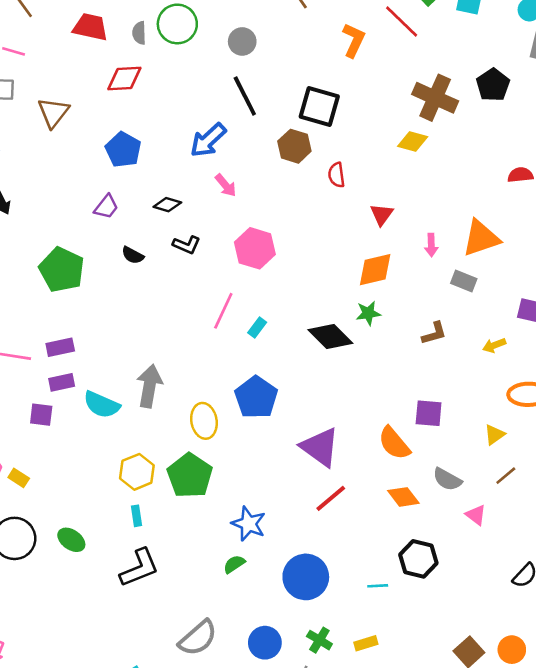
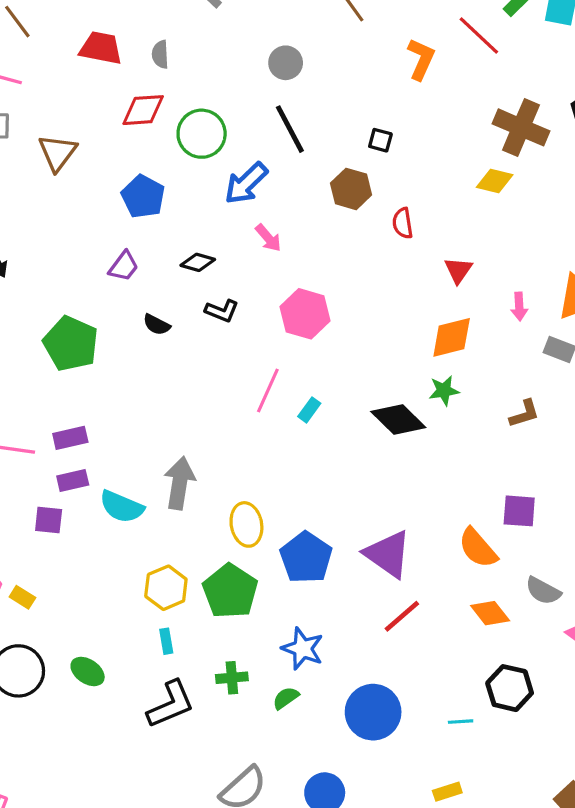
green circle: (177, 24) -> (202, 134), moved
black square: (319, 106) -> (380, 140), size x0.5
blue pentagon: (256, 397) -> (306, 558), moved
green cross: (319, 640) -> (232, 678), moved, turned -35

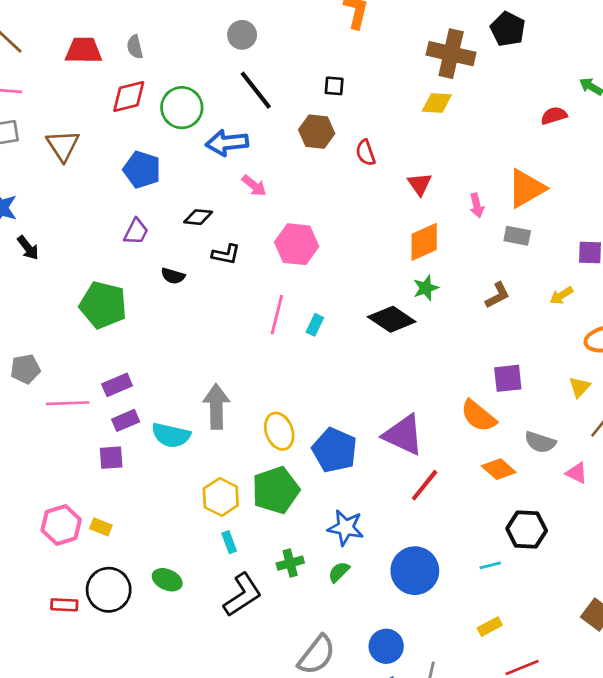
blue arrow: (246, 183) -> (227, 143), turned 48
green pentagon: (230, 591) -> (276, 490), turned 30

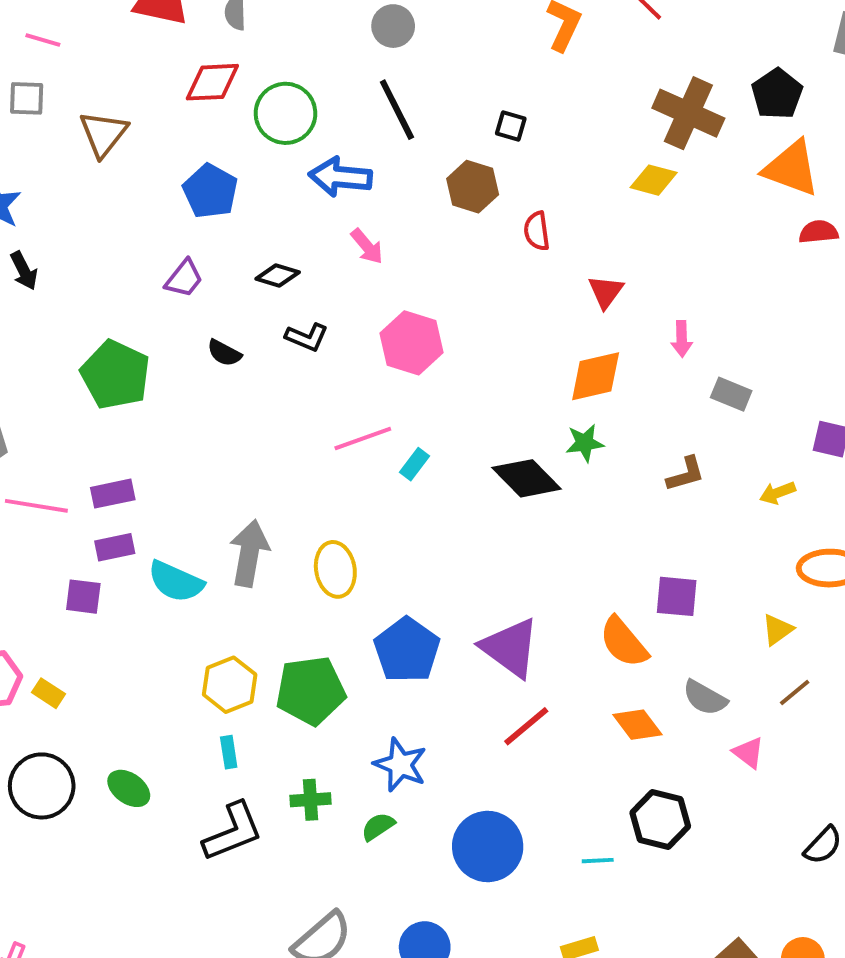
orange triangle: (526, 188) -> (791, 168), moved, turned 39
pink line: (277, 315) -> (363, 439), turned 45
yellow ellipse: (279, 431) -> (335, 569), moved

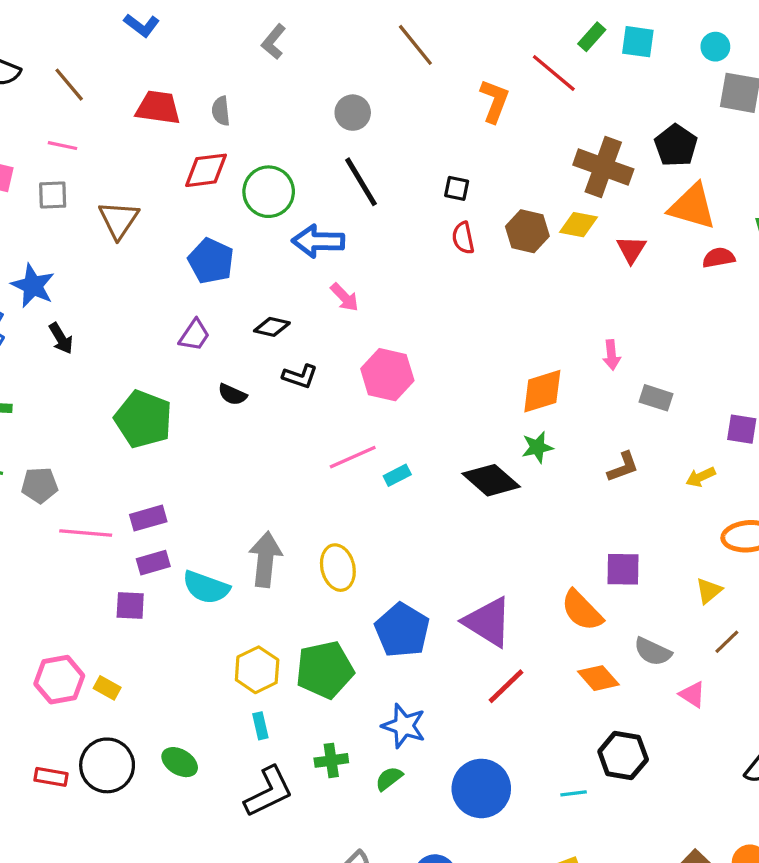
brown hexagon: (473, 187) -> (527, 231), moved
red semicircle: (537, 231) -> (463, 238), moved
red triangle: (606, 292) -> (631, 249), moved
cyan rectangle: (415, 464) -> (397, 475), turned 30

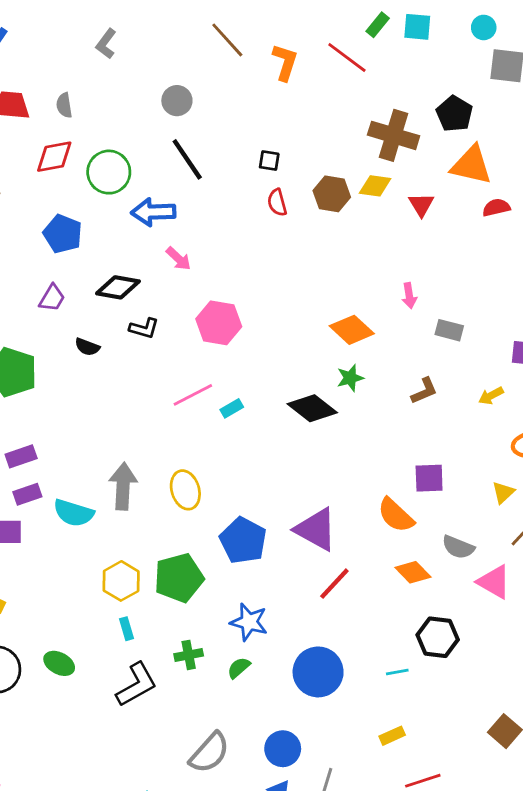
orange L-shape: (494, 101) -> (285, 62), moved
black diamond: (272, 327) -> (118, 287), size x1.4
orange diamond: (542, 391) -> (352, 330), turned 63
pink triangle: (692, 695) -> (494, 582), size x1.5

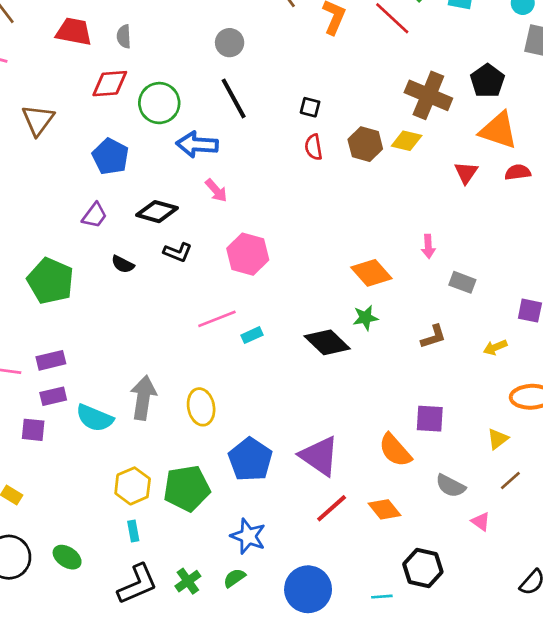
red triangle: (421, 205) -> (466, 173), moved
orange diamond: (413, 572) -> (385, 509), moved
pink triangle: (494, 582) -> (481, 522), size x0.6
green cross: (189, 655) -> (188, 581), moved, turned -30

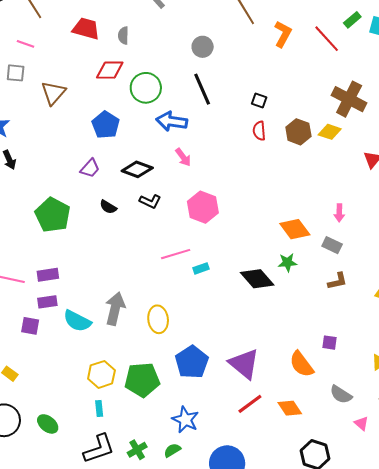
gray rectangle: (462, 282) -> (332, 245), moved
purple square: (430, 419) -> (330, 343), size x0.7

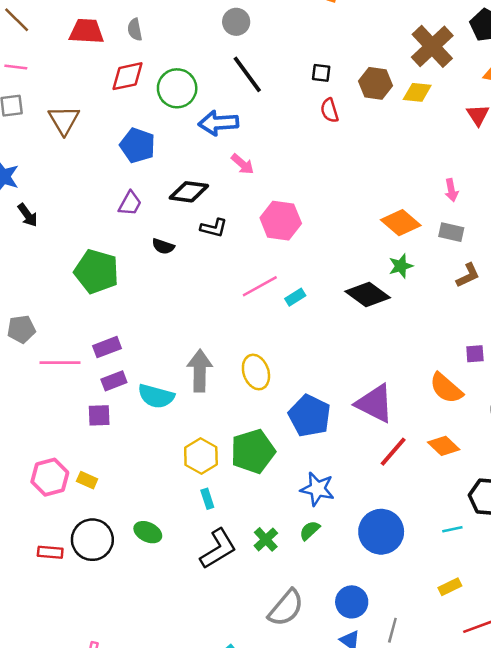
brown cross: (349, 99) -> (432, 46), turned 32
brown hexagon: (298, 132) -> (376, 83), moved

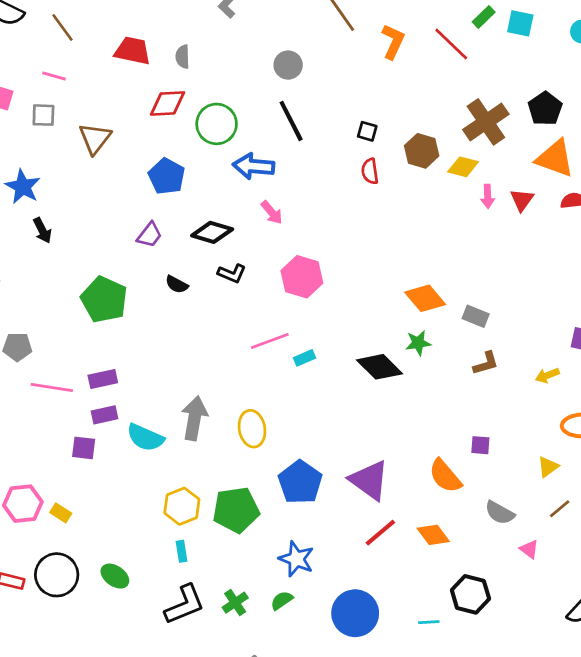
pink arrow: (451, 190) -> (488, 196), moved

